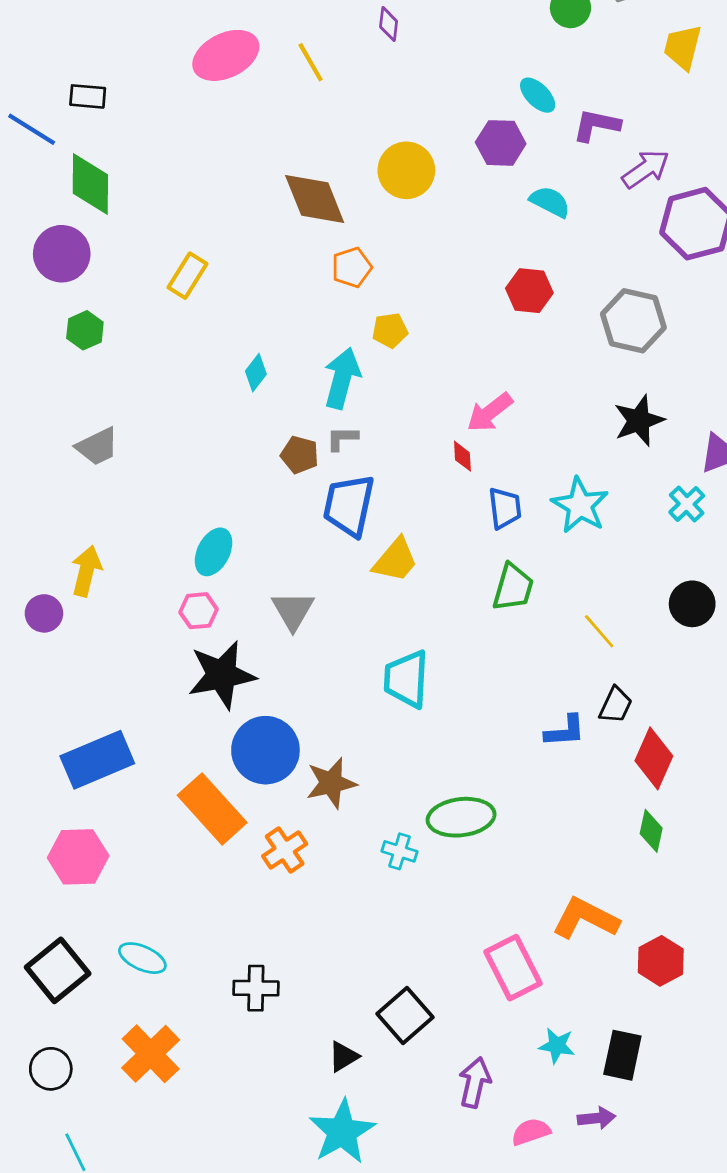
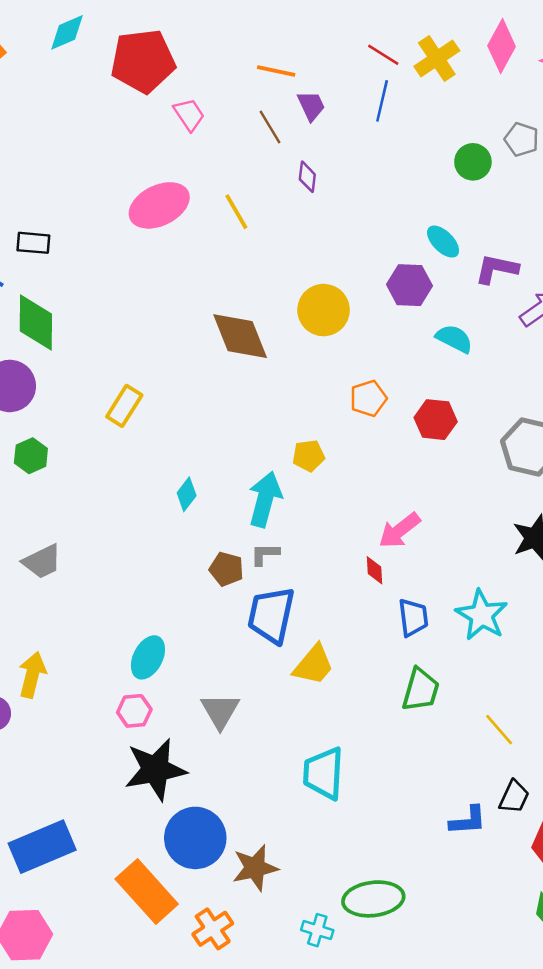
orange pentagon: (352, 267) -> (368, 398), moved

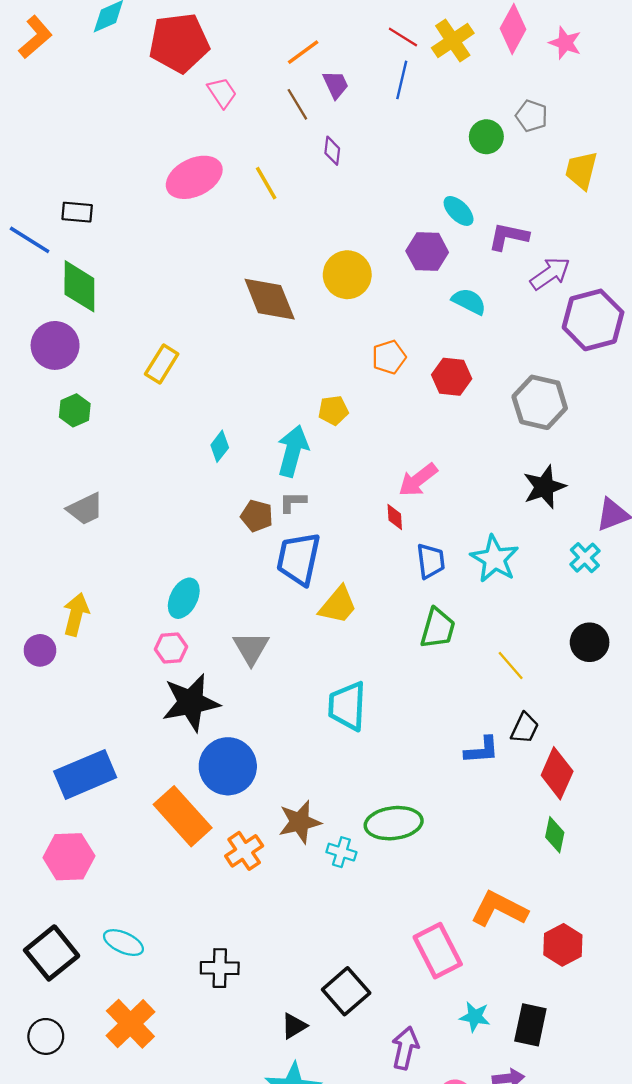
orange line: (276, 71) -> (303, 52), turned -48
brown star: (255, 868) -> (300, 822), moved

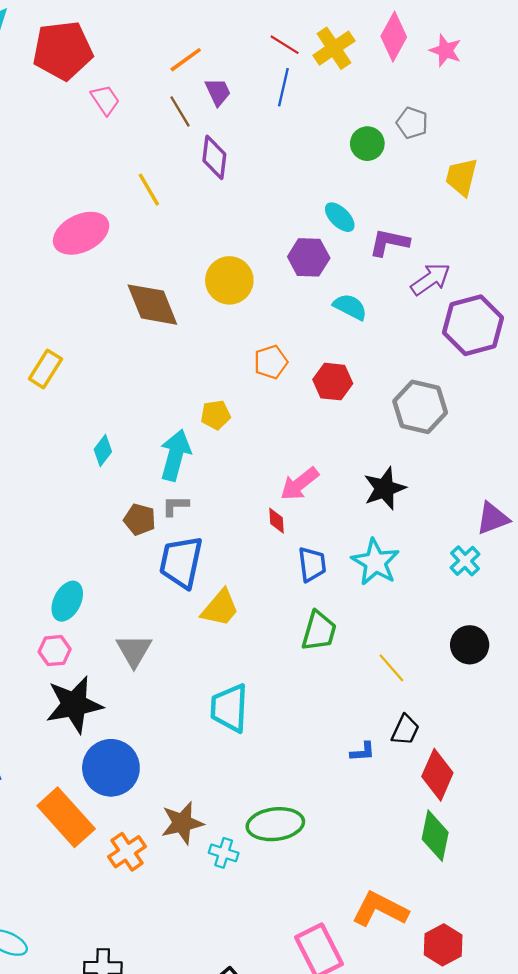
purple diamond: (332, 151) -> (214, 157), size x1.5
pink ellipse: (194, 177) -> (81, 233), moved
black star: (544, 487) -> (385, 488), moved
blue L-shape: (482, 750) -> (363, 752), size x0.7
green diamond: (555, 835) -> (435, 836), size x1.4

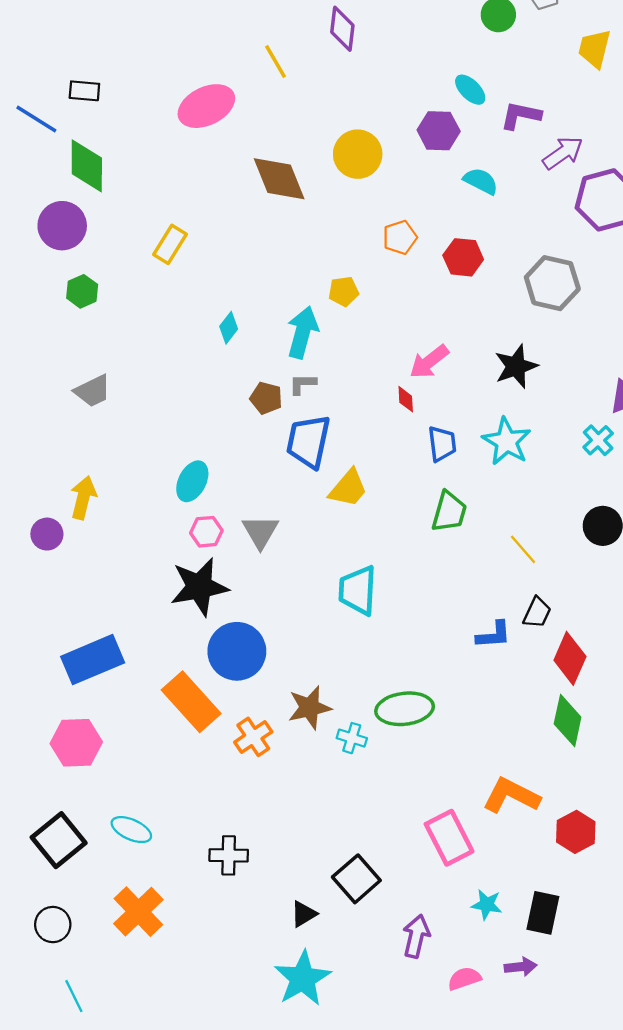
pink hexagon: (55, 651) -> (206, 532), moved
blue L-shape: (363, 752) -> (494, 635), size x1.4

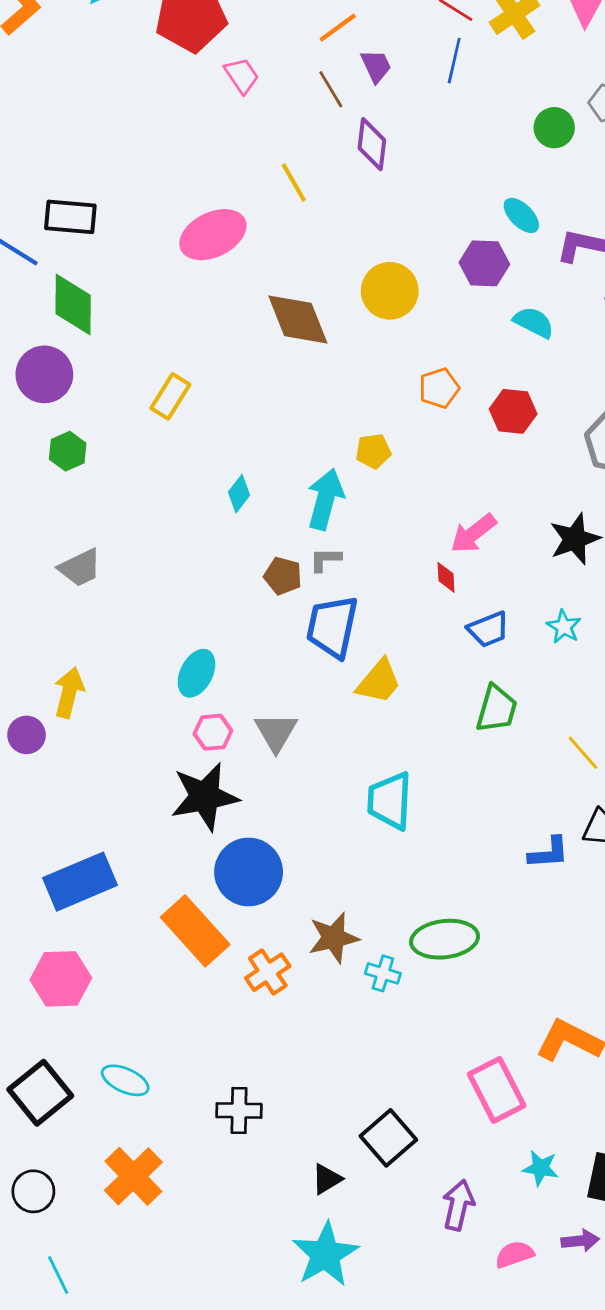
black rectangle: (84, 91) -> (70, 217), size x1.4
cyan star: (507, 441) -> (564, 627), size x0.6
blue trapezoid: (442, 444) -> (488, 629), turned 75

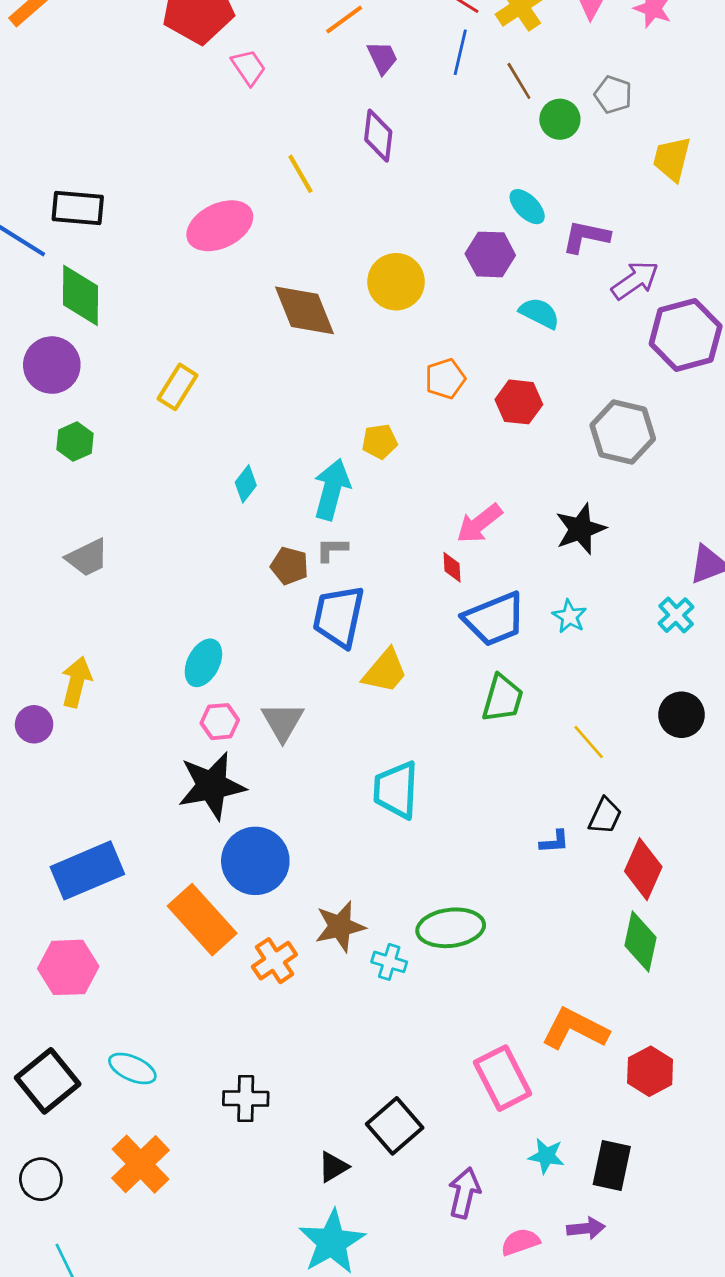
brown line: (331, 89) -> (519, 81), moved
blue trapezoid: (488, 629) -> (494, 619), size x1.5
blue L-shape: (549, 853) -> (554, 842), size x0.7

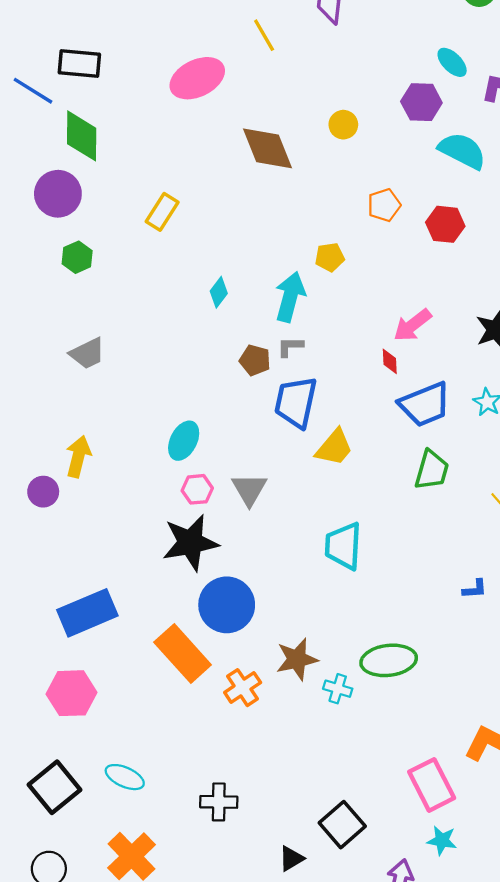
yellow circle: (396, 282) -> (343, 125), size x0.6
cyan semicircle: (539, 313) -> (462, 151), size x1.4
cyan star: (546, 1156) -> (442, 840), moved

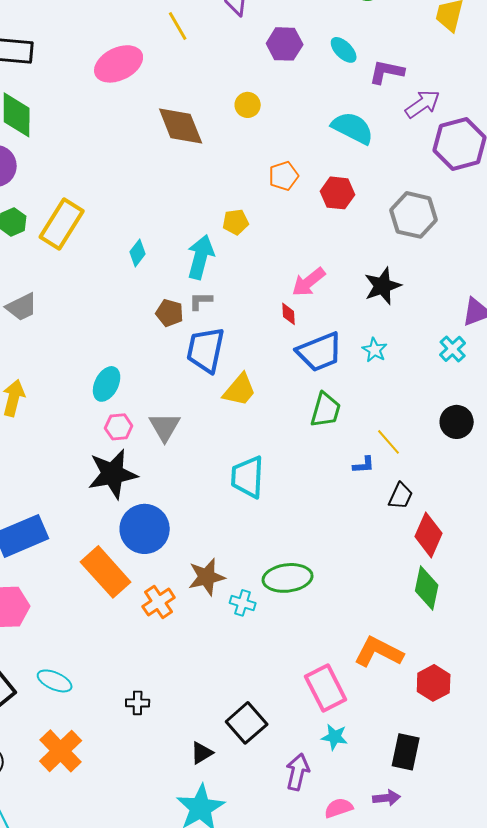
purple hexagon: (421, 102) -> (285, 44), moved
yellow rectangle: (162, 212) -> (62, 224), moved, size x1.5
blue L-shape: (475, 589) -> (364, 465), moved
black cross: (219, 802) -> (138, 703), size x0.7

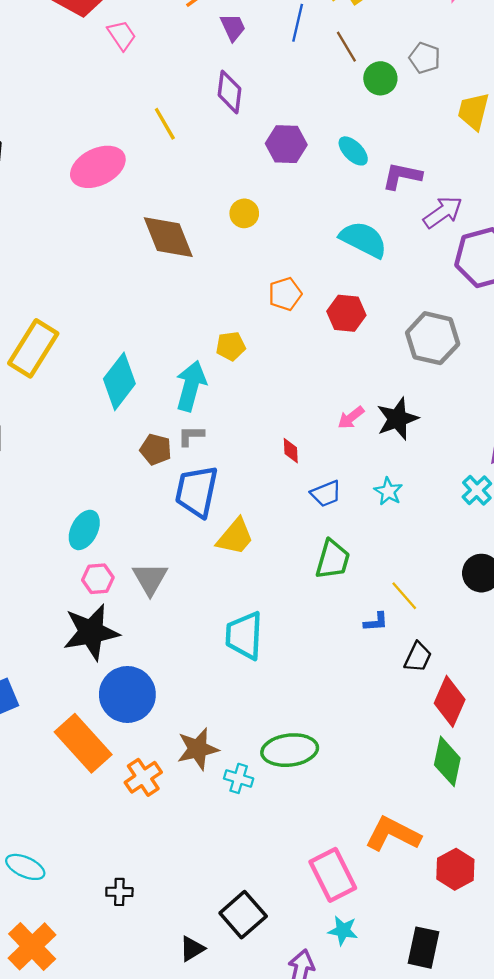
cyan diamond: (138, 253) -> (119, 381), size x1.8
pink arrow: (309, 282) -> (351, 418), moved, size x0.7
blue trapezoid: (320, 352) -> (326, 494), size x0.6

